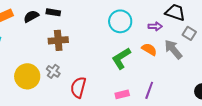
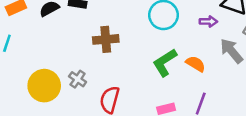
brown cross: (58, 40) -> (106, 39), moved
orange semicircle: (149, 49) -> (196, 64), moved

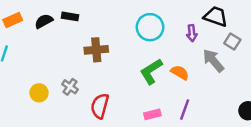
purple arrow: (208, 21) -> (192, 33), turned 84
yellow circle: (44, 86) -> (39, 93), size x0.6

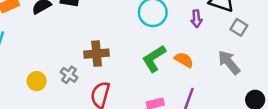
brown cross: (96, 50) -> (97, 54), moved
gray arrow: (213, 61) -> (229, 62), moved

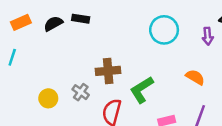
green L-shape: (154, 59) -> (142, 90), moved

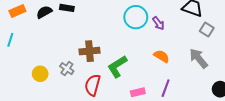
purple arrow: (208, 36) -> (158, 23), moved, turned -32

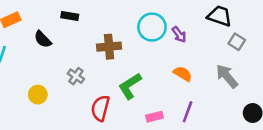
black semicircle: (44, 12) -> (43, 39), moved, turned -105
brown cross: (89, 51) -> (109, 47), moved
gray cross: (67, 69) -> (76, 76), moved

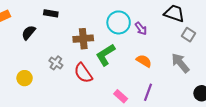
black semicircle: (43, 39) -> (29, 33), turned 84
green L-shape: (130, 86) -> (105, 55), moved
red semicircle: (100, 108) -> (83, 73), moved, turned -50
pink rectangle: (154, 117) -> (121, 96), turned 56

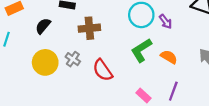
brown cross: (83, 39) -> (89, 28), moved
green L-shape: (105, 55) -> (141, 50), moved
yellow circle: (25, 78) -> (45, 62), moved, size x1.5

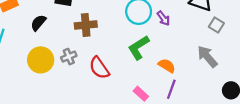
orange semicircle: (169, 57) -> (167, 66), moved
gray cross: (73, 59) -> (69, 57), turned 32

